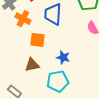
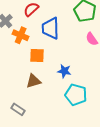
cyan pentagon: (58, 81) -> (76, 95), moved, turned 30

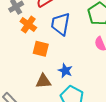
brown triangle: (33, 81) -> (43, 81), moved

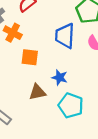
blue trapezoid: (60, 24) -> (65, 36), moved

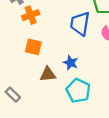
orange cross: (13, 33) -> (31, 15), turned 35
orange square: (30, 57) -> (33, 47), moved

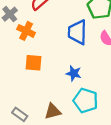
orange cross: (31, 15) -> (26, 31), turned -35
brown triangle: (48, 74) -> (53, 111), moved

